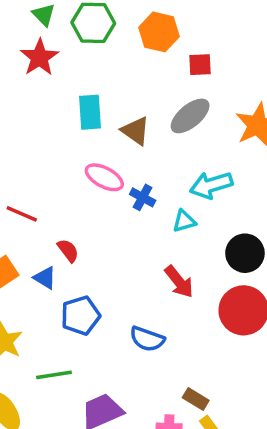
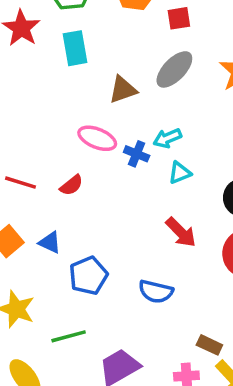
cyan rectangle: (90, 112) -> (75, 48), moved
brown triangle: (136, 131) -> (123, 90), turned -48
cyan arrow: (211, 185) -> (167, 138), moved, size x0.7
red semicircle: (68, 250) -> (71, 185), moved, turned 95

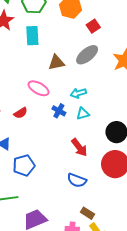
red square: (179, 18) -> (93, 26), turned -32
blue cross: (137, 154) -> (59, 111), moved
blue semicircle: (156, 292) -> (77, 180), moved

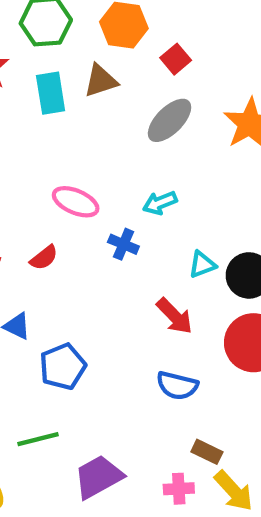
brown triangle: (56, 63) -> (101, 81), moved
cyan triangle: (83, 114) -> (202, 265), moved

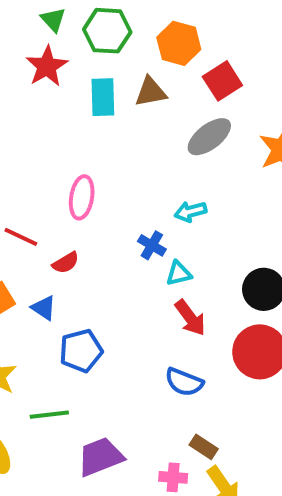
red square: (176, 59) -> (222, 81), size x1.4
pink ellipse: (76, 202) -> (82, 197), moved, turned 69
red semicircle: (44, 258) -> (66, 263), moved
cyan triangle: (202, 265) -> (179, 273), moved

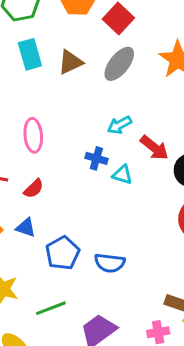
brown triangle: (151, 92) -> (70, 62), moved
cyan triangle: (179, 273) -> (122, 175), turned 45
red arrow: (190, 318) -> (154, 148), moved
blue semicircle: (184, 382) -> (110, 263), moved

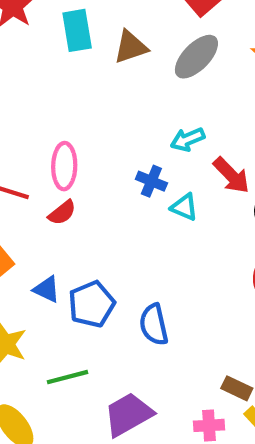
pink ellipse: (33, 135) -> (64, 166), moved
blue triangle: (26, 227) -> (47, 289), moved
blue semicircle: (110, 263) -> (154, 325), turned 64

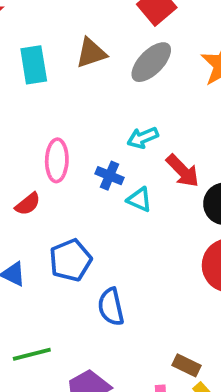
cyan rectangle: (77, 30) -> (34, 65), moved
pink ellipse: (64, 166) -> (57, 160), moved
blue pentagon: (92, 304) -> (70, 260), moved

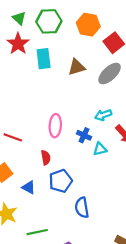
cyan rectangle: (34, 65) -> (44, 59), moved
cyan triangle: (139, 200) -> (100, 149), turned -40
red semicircle: (28, 204) -> (46, 158), moved, turned -64

